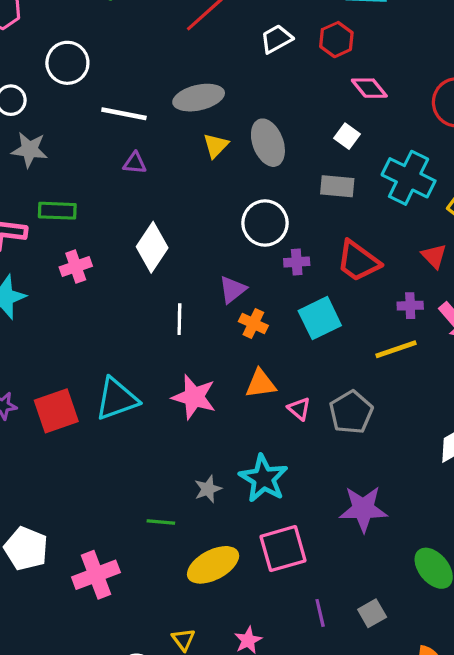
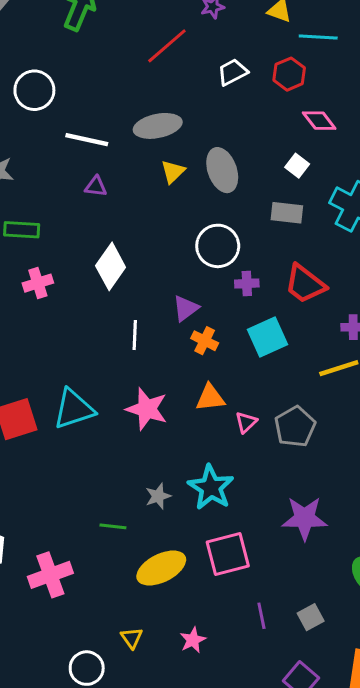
pink triangle: (299, 409) -> (246, 422), turned 35

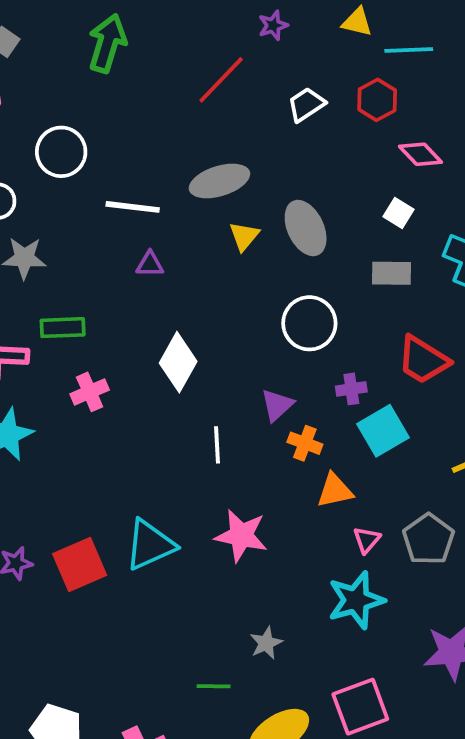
purple cross: (247, 283) -> (351, 389), moved
orange triangle: (210, 398) -> (335, 491), moved
cyan star: (211, 487) -> (356, 600), moved, turned 30

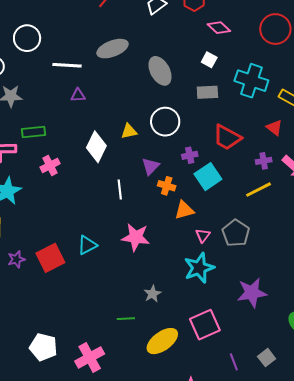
yellow triangle: (244, 236) -> (129, 131), moved, turned 42
cyan triangle: (150, 545) -> (87, 245), size x0.7

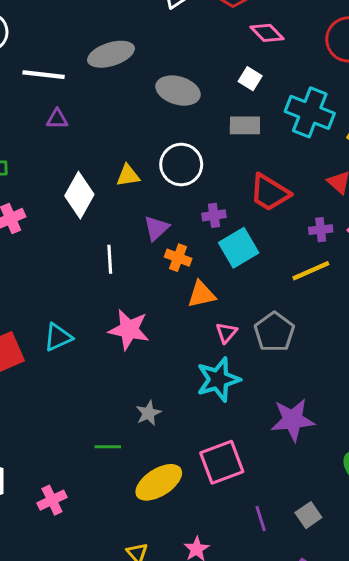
gray ellipse: (160, 71) -> (178, 91), turned -48
pink cross: (90, 357) -> (52, 500), size x0.7

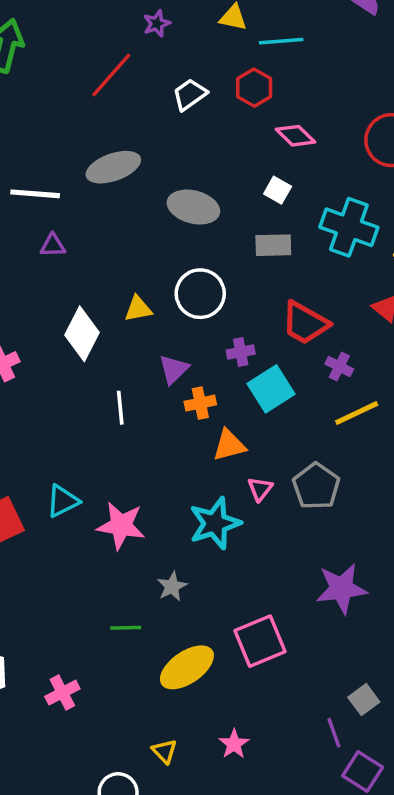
purple cross: (321, 230) -> (339, 366), moved, turned 35
orange cross: (178, 258) -> (200, 403), turned -30
pink star: (129, 330) -> (121, 526), moved
cyan star: (218, 379) -> (215, 523), moved
purple line: (261, 519) -> (334, 733), moved

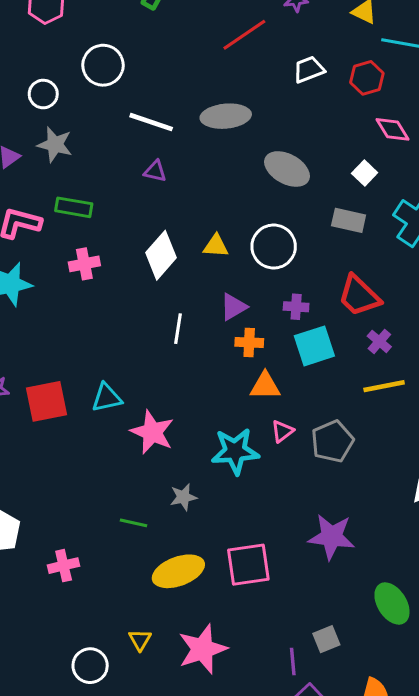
pink star: (234, 744) -> (203, 649), size x1.8

